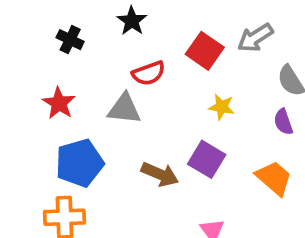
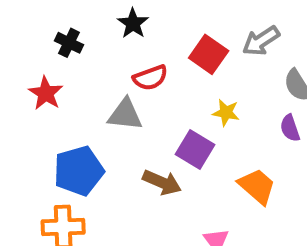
red star: (59, 103) -> (46, 93), moved
purple square: (207, 159) -> (195, 149), moved
orange trapezoid: (274, 178) -> (257, 186), moved

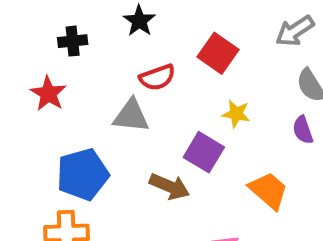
gray arrow: (261, 41) -> (295, 31), moved
black cross: (69, 43) -> (73, 41), turned -32

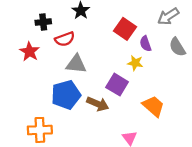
red semicircle: (157, 77) -> (65, 39), moved
purple semicircle: (303, 130) -> (145, 44), moved
blue pentagon: (83, 174) -> (66, 95), moved

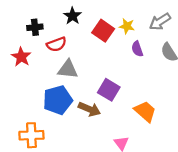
red square: (125, 29) -> (103, 31), moved
yellow star: (135, 63) -> (127, 26), moved

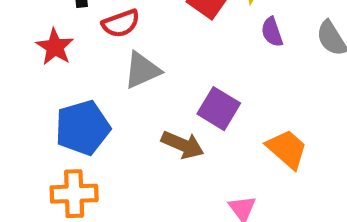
gray triangle: (68, 69) -> (142, 70), turned -30
blue pentagon: (58, 100) -> (83, 128), moved

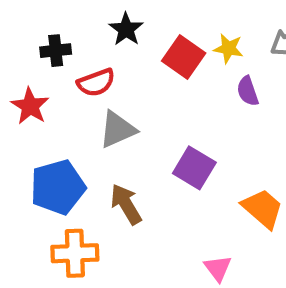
brown arrow: (183, 145) -> (126, 204), moved, turned -144
orange cross: (74, 194) -> (75, 253), moved

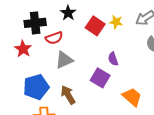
black cross: (56, 51) -> (35, 23), size x1.5
purple semicircle: (248, 91) -> (113, 59), moved

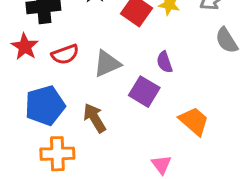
red semicircle: (54, 38) -> (65, 54), moved
gray triangle: (64, 60) -> (107, 64), moved

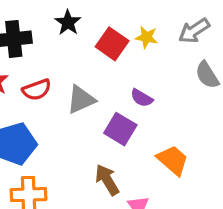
purple semicircle: (164, 62) -> (142, 98), turned -40
brown arrow: (95, 118) -> (107, 180), moved

